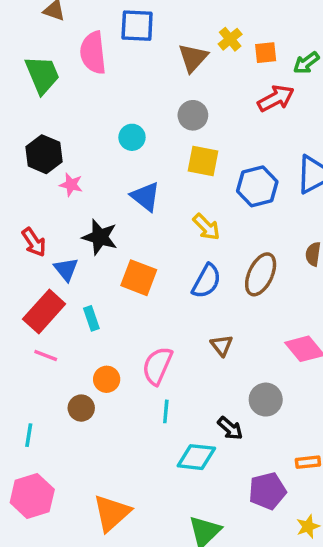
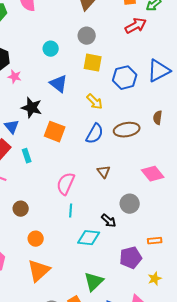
brown ellipse: (261, 274) -> (127, 130), turned 55
orange circle: (107, 379) -> (36, 239), moved

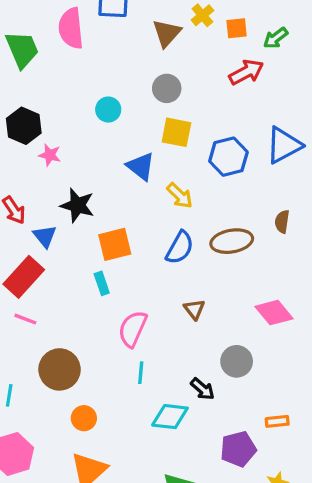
blue triangle: (59, 84) -> (141, 166), moved
orange square: (55, 132) -> (115, 244), turned -35
cyan rectangle: (27, 156) -> (102, 283), moved
brown circle: (21, 209) -> (59, 369), size x1.6

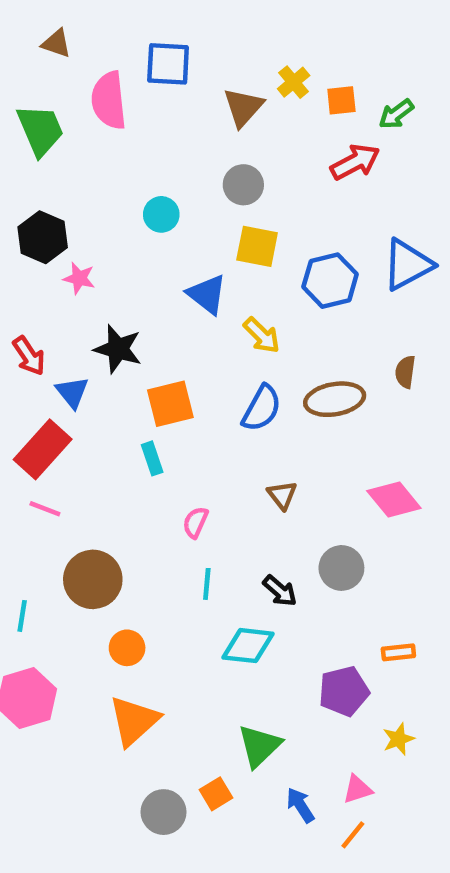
pink semicircle: (133, 329) -> (195, 522), size x0.6
black arrow: (202, 389) -> (280, 591), moved

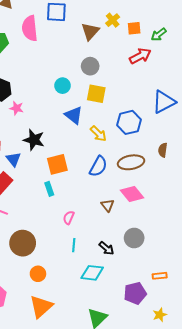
cyan circle: (161, 214) -> (63, 86), moved
blue hexagon: (330, 281) -> (129, 122), moved
pink diamond: (394, 500) -> (132, 194), moved

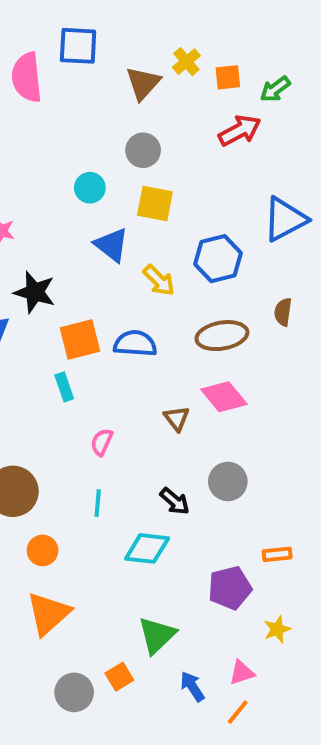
blue semicircle: (98, 166) -> (135, 343), moved, turned -115
cyan line: (74, 245) -> (98, 503), moved

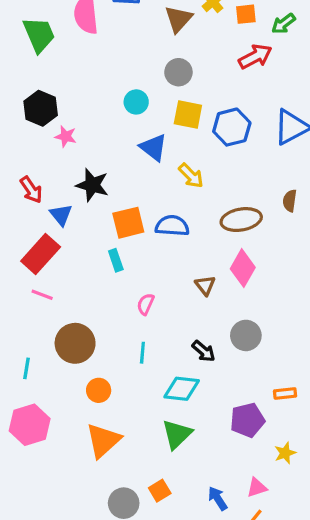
blue hexagon: (218, 259) -> (232, 127), moved
pink diamond: (224, 397) -> (243, 268), turned 69
green triangle: (157, 635) -> (177, 434), moved

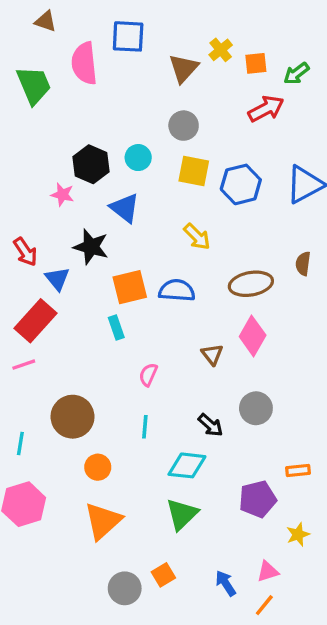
black hexagon: (41, 108) -> (91, 164), moved
blue triangle: (153, 147) -> (125, 208), moved
pink line: (42, 295) -> (24, 365), moved, turned -40

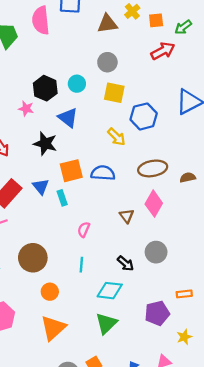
brown triangle: (184, 68) -> (107, 24), turned 40
blue hexagon: (241, 184) -> (144, 116), moved
brown semicircle: (303, 264) -> (188, 178), moved, turned 70
blue triangle: (57, 279) -> (41, 187), moved

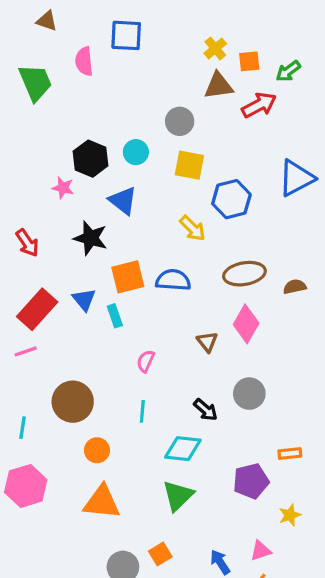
pink semicircle: (41, 20) -> (84, 61), size x0.7
brown triangle: (107, 24) -> (219, 86), moved
orange triangle: (53, 328) -> (102, 502), turned 48

